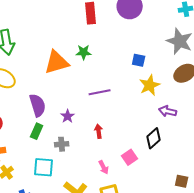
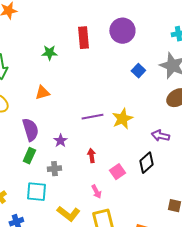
green star: (84, 52) -> (49, 53), moved
blue square: (139, 60) -> (138, 71), moved, turned 32
orange triangle: (57, 62) -> (42, 93), moved, size x0.6
yellow star: (150, 85) -> (122, 119), moved
pink square: (130, 157) -> (117, 172), moved

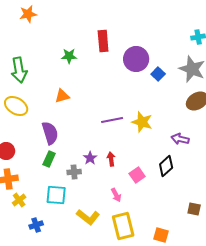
purple circle: (122, 31) -> (136, 59), moved
yellow star: (122, 119) -> (142, 122), turned -30
purple star: (60, 141) -> (90, 158), moved

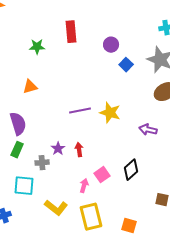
purple circle: (136, 59) -> (111, 45), moved, size x0.6
black diamond: (166, 166) -> (131, 170), moved
pink square: (137, 175) -> (102, 175), moved
pink arrow: (116, 195) -> (84, 186), turned -136

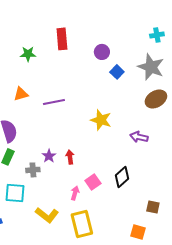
purple line: (80, 111) -> (54, 102), moved
orange square: (129, 226) -> (138, 232), moved

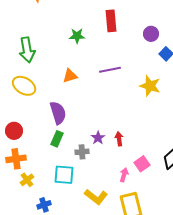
purple line: (54, 102) -> (110, 70), moved
yellow star: (101, 120) -> (150, 86), moved

